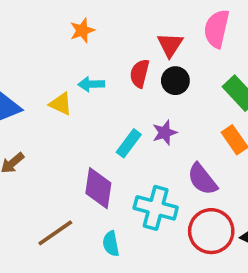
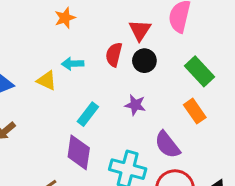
purple star: (165, 133) -> (135, 105), turned 30
cyan rectangle: (129, 143) -> (88, 114), moved

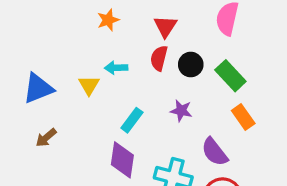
red triangle: (140, 30) -> (165, 26), moved
green rectangle: (199, 71) -> (230, 76), moved
yellow triangle: (47, 81) -> (89, 85), turned 35

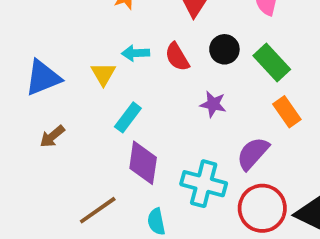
red semicircle: (159, 58) -> (177, 57), moved, turned -45
cyan rectangle: (132, 120) -> (128, 117), moved
purple semicircle: (215, 152) -> (253, 153), turned 80

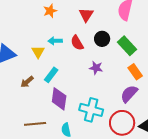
brown arrow: (52, 136) -> (27, 82), moved
purple semicircle: (253, 153) -> (129, 94), moved
brown line: (98, 210) -> (35, 124), turned 30

